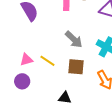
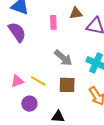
purple circle: (22, 81) -> (29, 104), moved

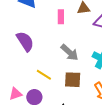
purple semicircle: (17, 32) -> (25, 41), moved
pink triangle: (17, 81) -> (16, 94), moved

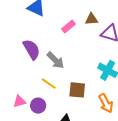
pink rectangle: (61, 17) -> (68, 26), turned 48
gray arrow: (69, 52) -> (55, 60), moved

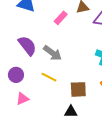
brown square: (77, 90) -> (78, 89), moved
purple circle: (38, 106) -> (16, 75), moved

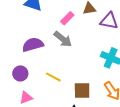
purple semicircle: (27, 46) -> (33, 45), turned -70
gray arrow: (52, 53) -> (63, 39), moved

